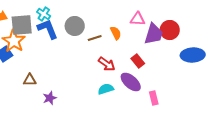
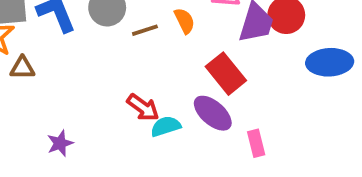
red rectangle: (138, 61) -> (226, 74), size x1.5
red arrow: (107, 64) -> (143, 107), moved
brown triangle: (30, 80) -> (22, 68), moved

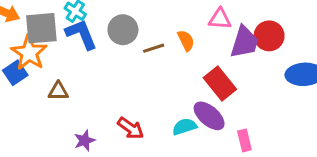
brown triangle: (22, 68) -> (58, 91), moved
red arrow: (143, 107) -> (131, 128), moved
cyan semicircle: (166, 126) -> (184, 127), moved

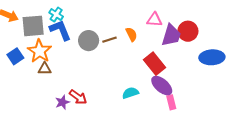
gray circle: (123, 30) -> (89, 41), moved
orange star: (29, 53) -> (39, 51), moved
purple ellipse: (209, 116) -> (162, 86), moved
red arrow: (131, 128) -> (78, 97), moved

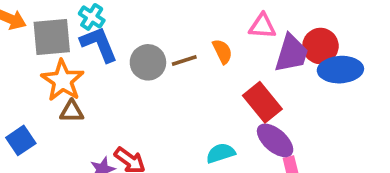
blue square: (15, 56) -> (21, 140), moved
blue ellipse: (212, 57) -> (340, 70), moved

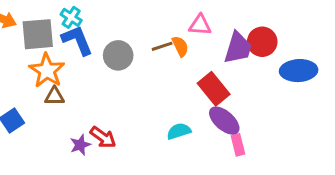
pink triangle: (262, 26) -> (200, 25), moved
brown line: (184, 61) -> (162, 46), moved
blue ellipse: (340, 70) -> (299, 71), moved

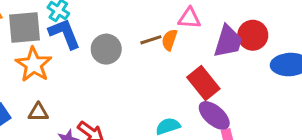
orange semicircle: (180, 46) -> (169, 40), turned -135
brown triangle: (54, 96) -> (38, 112), moved

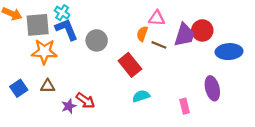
brown line: (151, 40) -> (159, 45), moved, turned 40
orange star: (34, 65) -> (44, 52), turned -30
red rectangle: (203, 83) -> (130, 65), moved
purple ellipse: (214, 115) -> (212, 88), moved, turned 35

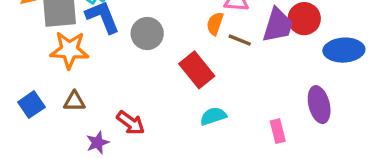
purple star: (69, 106) -> (98, 143), moved

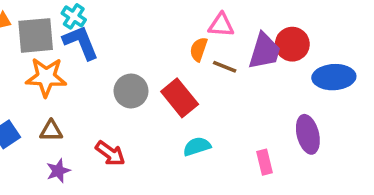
gray circle: (147, 33) -> (131, 91), moved
purple star: (98, 143) -> (58, 171), moved

